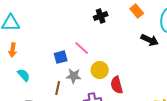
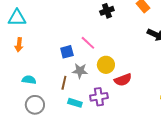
cyan semicircle: (24, 75) -> (29, 80), moved, turned -40
red semicircle: (117, 85) -> (123, 80), turned -96

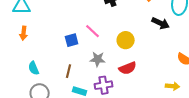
yellow circle: (106, 65) -> (126, 40), moved
gray star: (80, 71) -> (98, 59), moved
cyan semicircle: (29, 80) -> (34, 68), turned -120

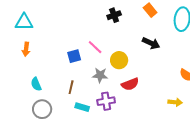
black arrow: (161, 23) -> (151, 43), moved
yellow circle: (126, 40) -> (119, 60), moved

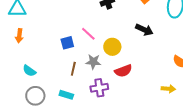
cyan semicircle: (36, 84) -> (29, 71), turned -32
brown line: (71, 87) -> (73, 69), moved
cyan rectangle: (82, 107) -> (66, 95), moved

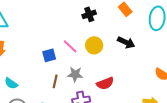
yellow circle: (112, 47) -> (94, 45), moved

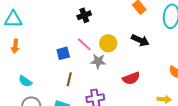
black cross: (89, 14) -> (84, 15), moved
gray star: (75, 74) -> (98, 61), moved
red semicircle: (105, 83) -> (131, 78), moved

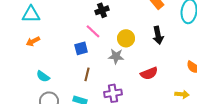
black arrow: (140, 40) -> (158, 35), turned 54
pink line: (84, 44) -> (93, 31), moved
orange arrow: (15, 46) -> (33, 41), turned 56

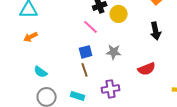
yellow circle: (126, 38) -> (119, 14), moved
blue square: (81, 48) -> (86, 52), moved
brown line: (87, 74) -> (85, 70), turned -32

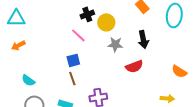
gray star: (114, 52) -> (115, 44), moved
red semicircle: (147, 69) -> (134, 66), moved

